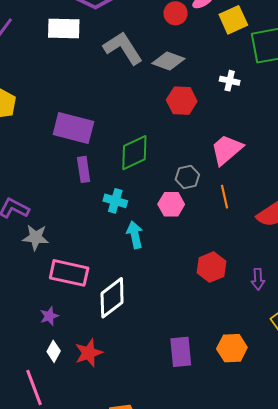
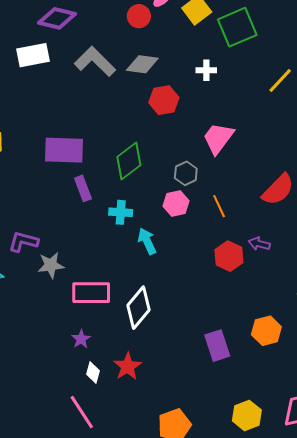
orange line: (225, 197) -> (219, 206), moved
purple arrow: (258, 279) -> (259, 244), moved, turned 120

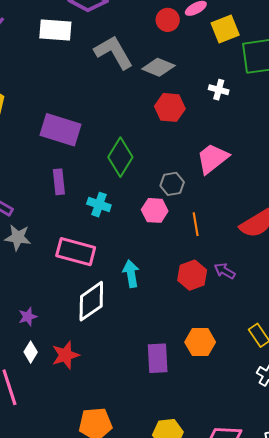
green diamond: (129, 161) -> (120, 157), turned -36
purple rectangle: (83, 188) -> (59, 182), moved
cyan arrow: (147, 241) -> (131, 274), moved
pink rectangle: (91, 293) -> (76, 252), moved
orange hexagon: (266, 331) -> (200, 342), moved

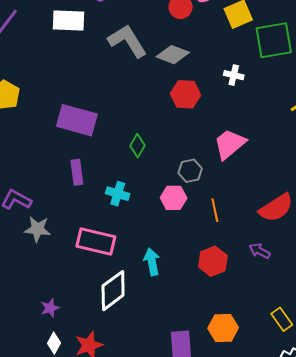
green diamond: (120, 157) -> (137, 146), size x0.6
purple arrow: (225, 271) -> (260, 251), moved

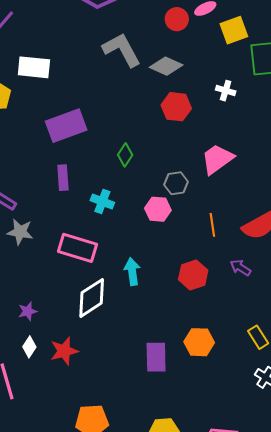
white rectangle: (69, 21) -> (34, 67), moved
purple rectangle: (77, 120) -> (66, 126), turned -39
orange line: (215, 210) -> (212, 225), moved

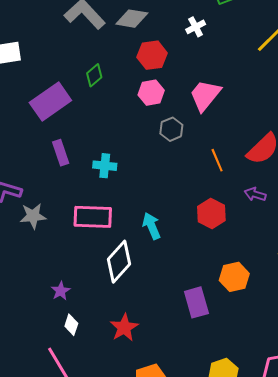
white cross: (226, 91) -> (196, 27), turned -30
green diamond: (125, 155) -> (94, 75), moved, turned 30
pink hexagon: (158, 209) -> (151, 93), moved
red star: (64, 351) -> (124, 328), moved

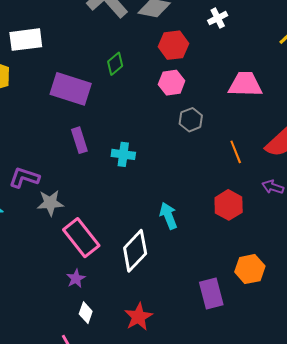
pink trapezoid: (205, 95) -> (245, 84), moved, turned 51
purple rectangle: (50, 102) -> (71, 89), turned 51
pink rectangle: (93, 217) -> (81, 238), moved, turned 48

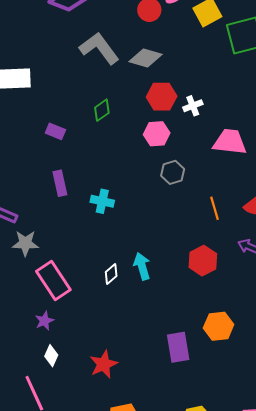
white cross: (218, 18) -> (193, 106), moved
purple rectangle: (71, 89) -> (55, 131), size x0.5
white diamond: (135, 251) -> (111, 274), moved, size x0.5

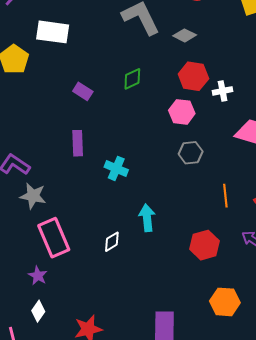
gray diamond: (146, 58) -> (185, 35), size x0.7
cyan arrow: (142, 266) -> (147, 218), moved
purple star: (44, 321) -> (38, 276), turned -30
orange hexagon: (219, 326) -> (225, 302), moved

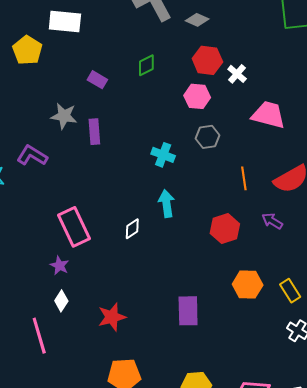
white cross: (223, 91) -> (237, 74), turned -36
cyan cross: (116, 168) -> (163, 155), moved
gray star: (33, 196) -> (64, 116), moved

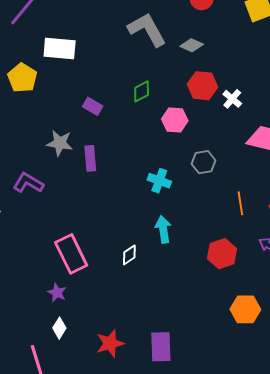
pink hexagon: (197, 96) -> (175, 120), moved
purple rectangle: (188, 311) -> (161, 347), moved

